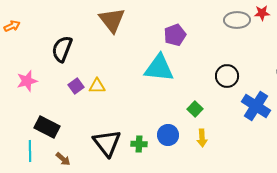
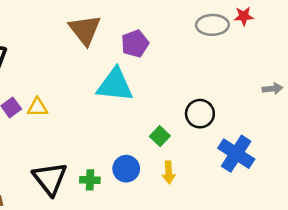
brown triangle: (112, 20) -> (85, 30), moved
black circle: (227, 76) -> (200, 114), moved
blue cross: (256, 106) -> (236, 154), moved

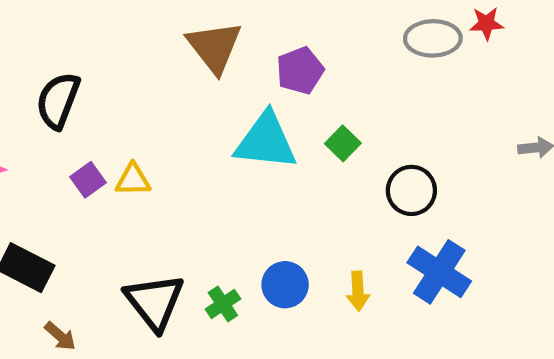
green square: (160, 136) -> (343, 143), moved
blue cross: (236, 154) -> (439, 272), moved
green cross: (90, 180) -> (223, 304), turned -36

